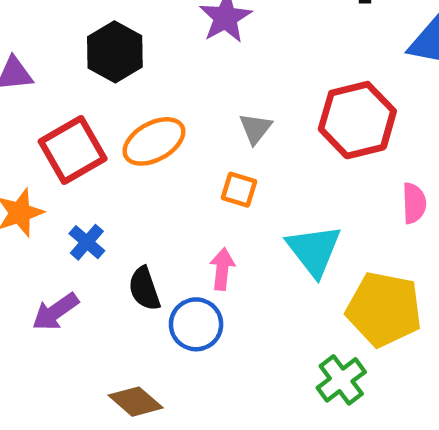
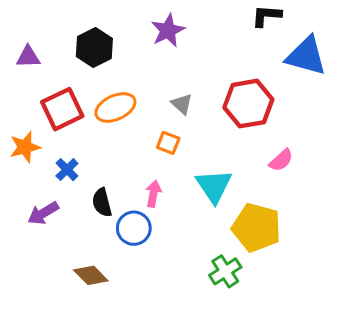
gray triangle: (255, 128) -> (182, 104), turned -30
pink semicircle: (414, 203) -> (281, 160), turned 45

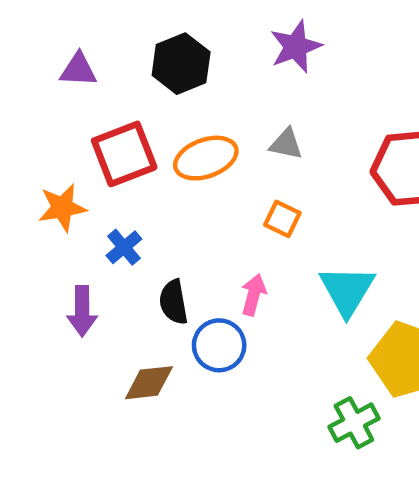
gray triangle: (182, 104) -> (286, 144), moved, turned -35
purple arrow: (43, 213) -> (82, 311), turned -64
brown diamond: (91, 275) -> (149, 383), moved, turned -56

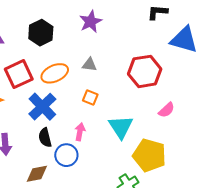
blue cross: (124, 247) -> (42, 107), moved, size x1.8

